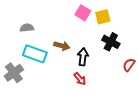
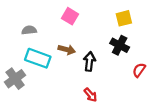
pink square: (83, 13) -> (70, 16), moved
yellow square: (103, 17) -> (124, 18), moved
red arrow: (80, 79) -> (91, 95), moved

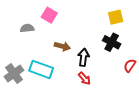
pink square: (70, 16) -> (49, 15), moved
cyan rectangle: (38, 58) -> (41, 69), moved
red arrow: (91, 95) -> (84, 78), moved

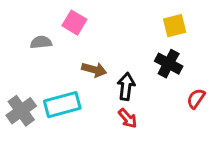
cyan rectangle: (41, 69) -> (62, 105), turned -35

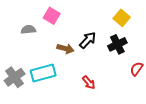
yellow square: (175, 26) -> (122, 18), turned -35
black cross: (169, 64) -> (117, 44), turned 36
black arrow: (126, 86) -> (88, 40), moved, turned 36

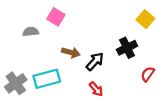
yellow square: (122, 18) -> (145, 19), moved
black arrow: (88, 40) -> (95, 62), moved

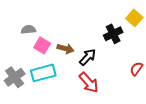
pink square: (56, 17) -> (42, 45), moved
black cross: (127, 48) -> (113, 34), moved
red arrow: (96, 89) -> (89, 83), size x1.5

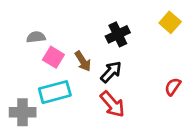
black cross: (113, 34) -> (118, 34), moved
brown arrow: (65, 49) -> (83, 61), turned 42
gray cross: (15, 77) -> (23, 112), moved, turned 36

